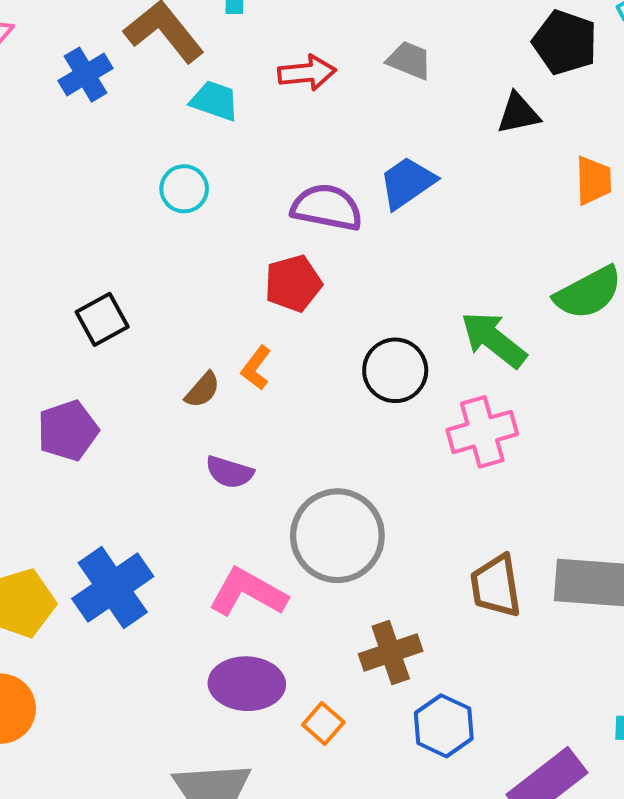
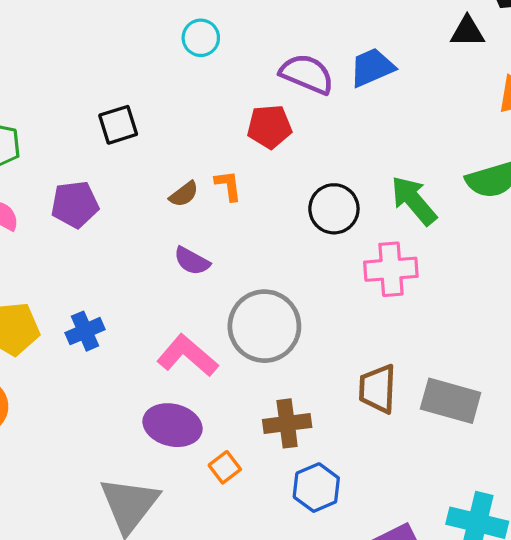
orange L-shape: (256, 368) -> (228, 186), turned 124
blue cross: (113, 588) -> (85, 331), size x0.6

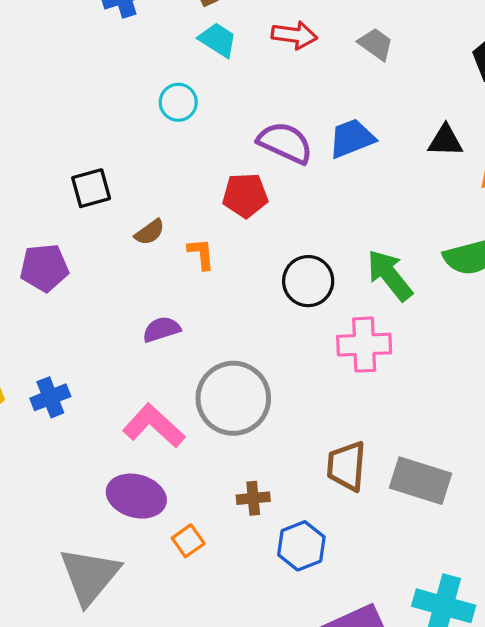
black triangle: (467, 32) -> (445, 141), moved
brown semicircle: (184, 194) -> (150, 232), moved
purple semicircle: (192, 261) -> (162, 329), turned 132
brown cross: (287, 423) -> (253, 498), size x0.7
blue hexagon: (316, 488) -> (301, 546), moved

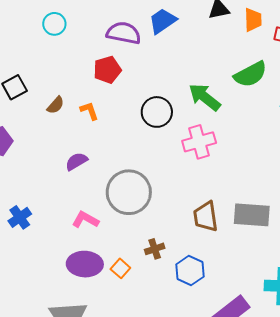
pink L-shape: (154, 426) -> (85, 220), size x0.7
orange square: (188, 541) -> (120, 268), moved

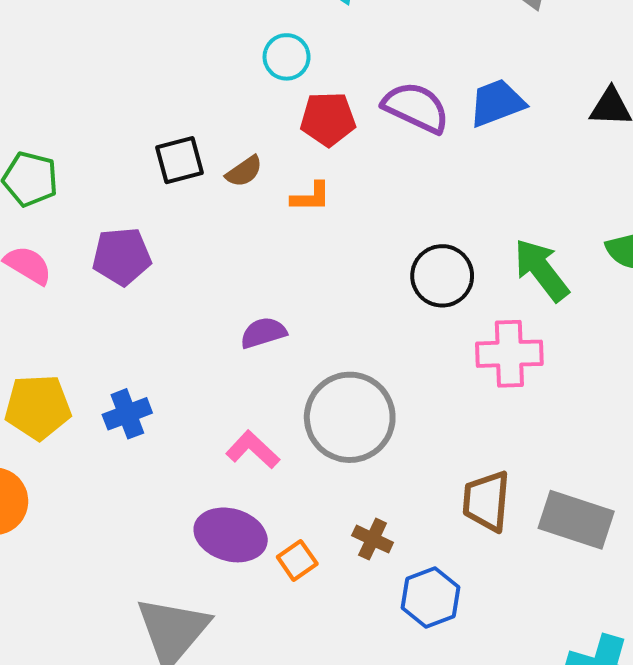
red pentagon: (107, 70) -> (328, 119), moved
brown semicircle: (56, 105) -> (244, 171), moved
orange L-shape: (89, 111) -> (311, 197), moved, turned 95
brown cross: (155, 249) -> (373, 539), turned 30

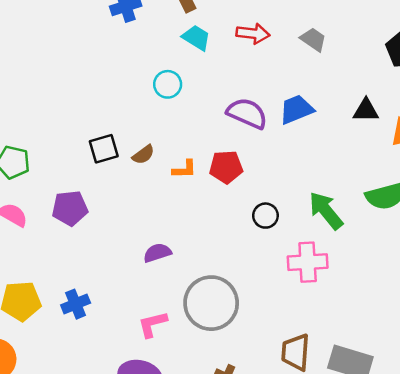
red pentagon: (328, 119) -> (226, 167), moved
black circle: (442, 276) -> (265, 216), size x0.7
pink L-shape: (253, 450) -> (152, 324), turned -56

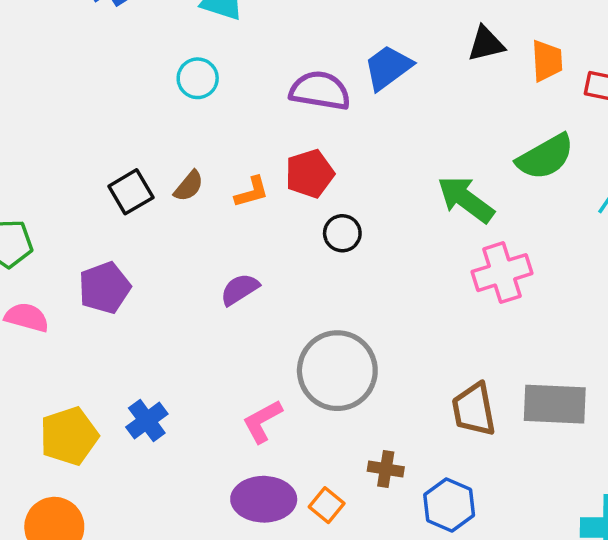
black circle: (265, 216) -> (342, 233), moved
purple semicircle: (157, 253) -> (240, 289), moved
pink cross: (308, 262) -> (502, 273), moved

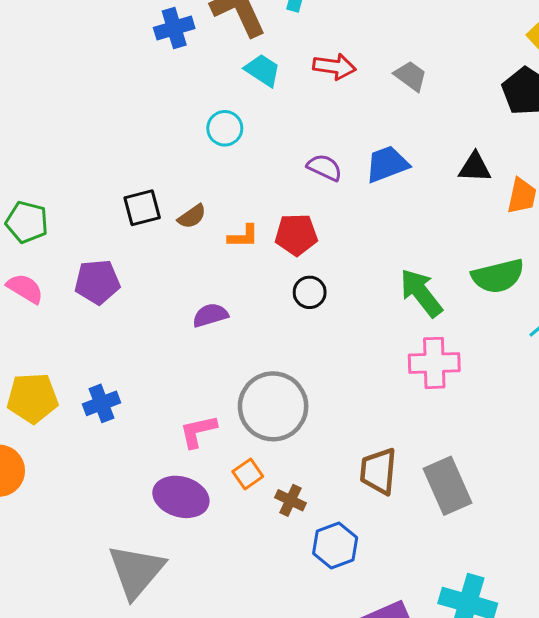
purple semicircle: (320, 91) -> (325, 167), size x0.7
gray rectangle: (555, 404) -> (448, 486), turned 48
orange square: (327, 505) -> (248, 474), moved

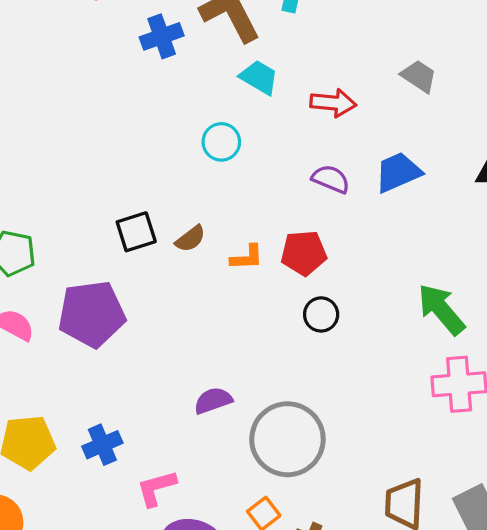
red arrow: (334, 67) -> (333, 103), moved
purple pentagon: (97, 282) -> (92, 314), size x1.4
purple semicircle: (210, 315) -> (213, 400), moved
pink L-shape: (198, 431) -> (156, 488), moved

